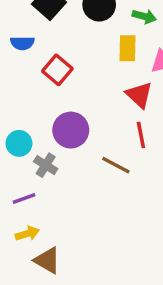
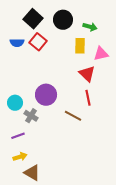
red square: (57, 70) -> (38, 42), moved

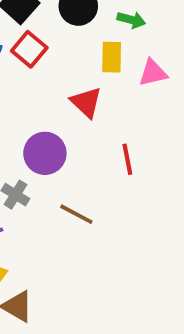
red triangle: (87, 74) -> (86, 102), moved
brown line: (73, 116) -> (76, 214), moved

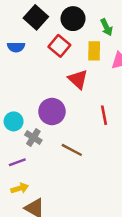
green arrow: (131, 20) -> (106, 27), turned 49
red square: (29, 49) -> (59, 46), moved

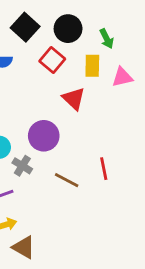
red line: (104, 115) -> (104, 169), moved

